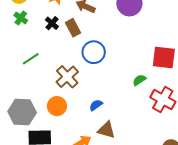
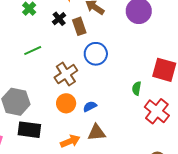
green semicircle: (139, 80) -> (137, 88), turned -56
orange circle: (57, 106) -> (66, 103), moved
brown triangle: (107, 130) -> (97, 133), turned -30

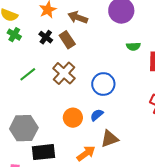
blue circle: (96, 54) -> (103, 84), moved
brown cross: (66, 74) -> (64, 73), moved
green semicircle: (137, 88) -> (133, 46), moved, turned -88

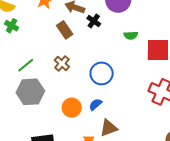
black cross: (46, 37) -> (94, 21), moved
brown cross: (64, 73) -> (62, 63), size x0.7
gray hexagon: (24, 128) -> (30, 92), moved

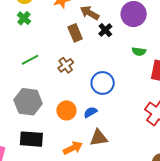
gray hexagon: (30, 92) -> (28, 102), moved

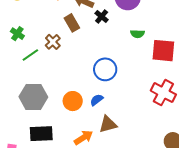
green cross: (24, 18) -> (17, 34), moved
brown cross: (66, 65) -> (53, 42), moved

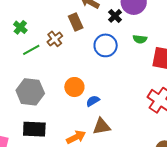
black cross: (102, 17) -> (115, 16), moved
blue circle: (105, 69) -> (106, 45), moved
orange circle: (73, 101) -> (74, 87), moved

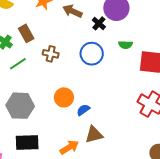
brown rectangle: (76, 22) -> (26, 33), moved
brown cross: (55, 39) -> (51, 54), moved, turned -35

